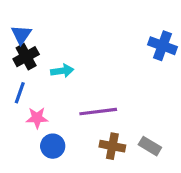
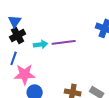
purple line: (98, 112) -> (64, 42), moved
pink star: (37, 118) -> (25, 74), size x1.5

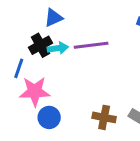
blue triangle: (15, 21) -> (53, 18), moved, turned 32
black cross: (18, 35) -> (40, 45), moved

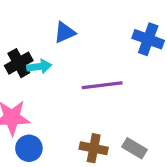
blue triangle: (53, 18) -> (65, 32), moved
purple line: (91, 45) -> (102, 85), moved

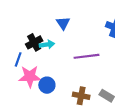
blue triangle: (65, 32) -> (63, 23), turned -40
blue circle: (29, 148) -> (47, 85), moved

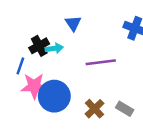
blue circle: (47, 85) -> (54, 96), size x1.6
brown cross: (81, 96) -> (95, 109), turned 35

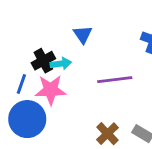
pink star: (34, 86) -> (51, 90), moved
blue circle: (54, 96) -> (27, 119), moved

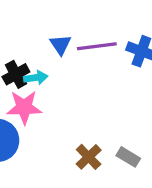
purple line: (115, 80) -> (97, 46), moved

